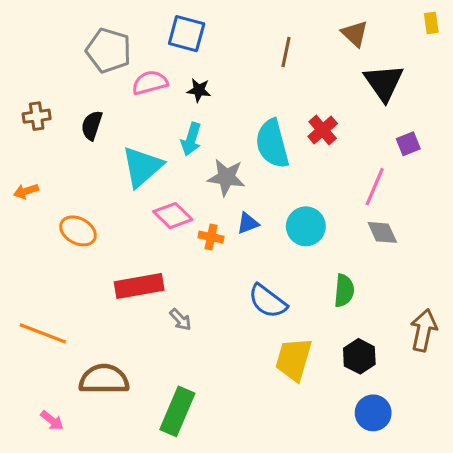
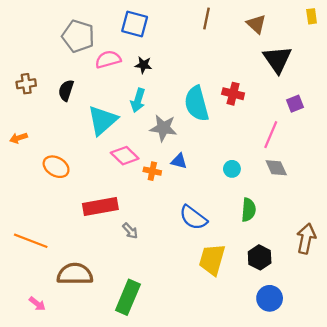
brown line: (286, 52) -> (207, 18), moved
red cross: (323, 130) -> (233, 94), turned -35
blue triangle: (248, 223) -> (179, 161), turned 35
cyan circle: (306, 226) -> (232, 169), moved, size x0.6

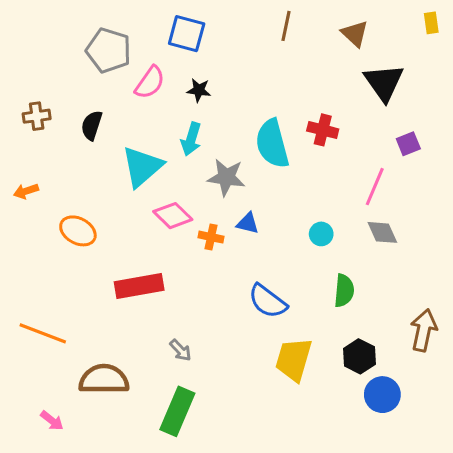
pink semicircle: (108, 59) -> (150, 83), turned 140
gray arrow: (130, 231) -> (180, 350), moved
blue circle: (270, 298) -> (382, 395), moved

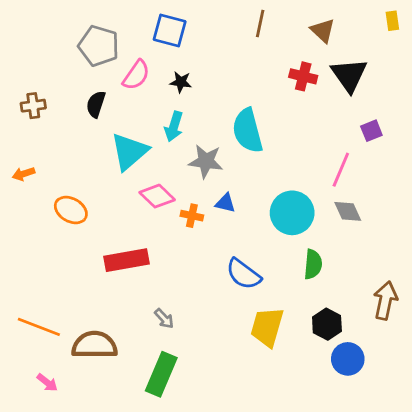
black semicircle: (92, 125) -> (96, 104), moved
red cross: (323, 130) -> (303, 76), moved
cyan circle: (321, 234) -> (292, 213), size x2.0
orange line: (43, 333) -> (39, 327), moved

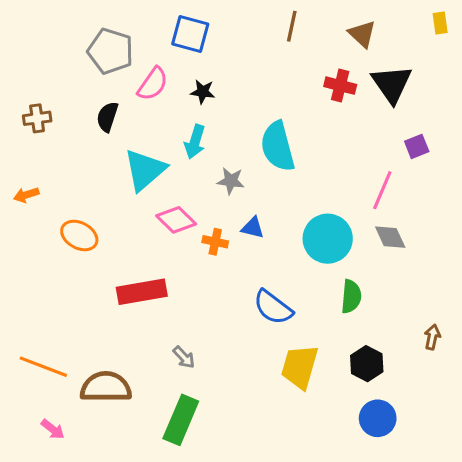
gray star: (206, 161) -> (231, 181), size x0.7
brown arrow: (385, 300) -> (432, 337), size x0.6
blue circle: (348, 359) -> (378, 418), moved

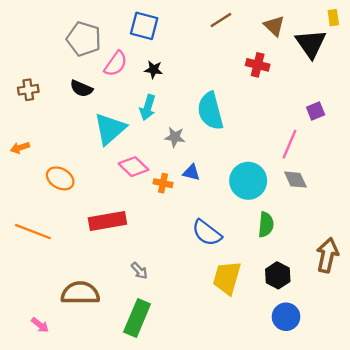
brown line: (292, 26) -> (221, 20), turned 45
black triangle: (392, 84) -> (311, 44), moved
black semicircle: (107, 117) -> (81, 89), turned -85
brown arrow: (432, 337) -> (327, 255), size x1.8
orange line: (43, 367) -> (33, 232), moved

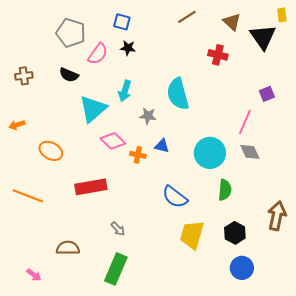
blue square: (144, 26) -> (122, 22), size x0.7
black star: (154, 70) -> (128, 48), moved
brown semicircle: (80, 293) -> (68, 248), size x0.7

